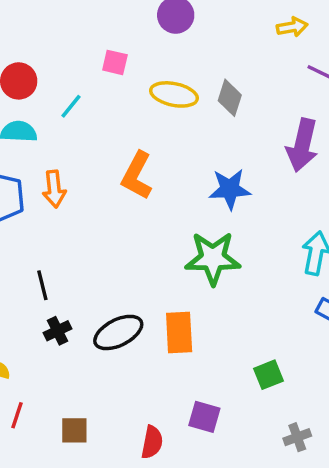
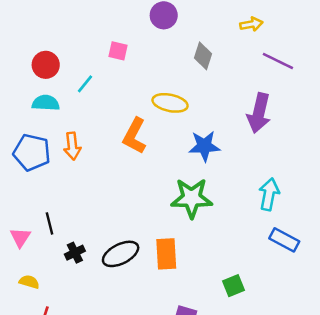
yellow ellipse: (174, 94) -> (170, 103), moved
gray diamond: (230, 98) -> (203, 56), moved
black line: (42, 285) -> (49, 223), moved

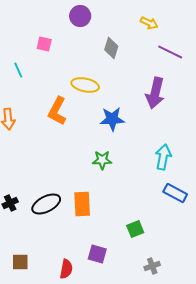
yellow arrow: (251, 24) -> (149, 23), turned 36
cyan line: (85, 84) -> (18, 70), turned -63
green star: (192, 198) -> (102, 160), size x0.6

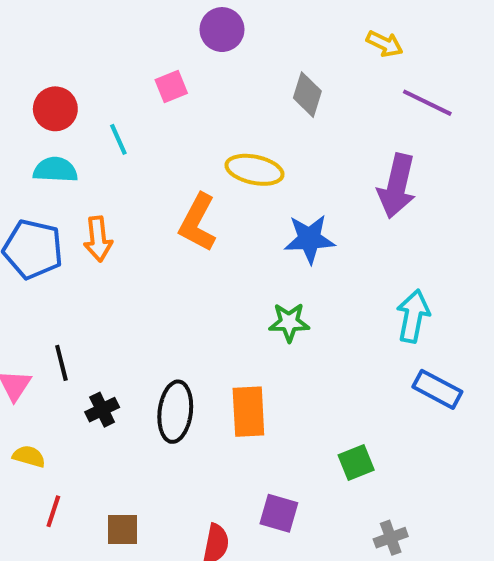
purple circle: (80, 16) -> (222, 30), moved
pink square: (44, 44) -> (171, 86), turned -35
black ellipse: (46, 204) -> (175, 412), turned -56

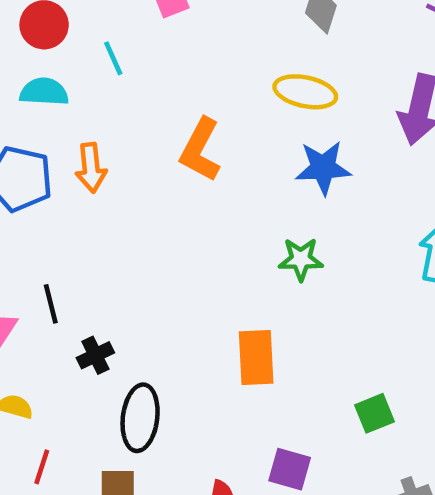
yellow ellipse: (255, 170) -> (305, 92), moved
black ellipse: (175, 412) -> (140, 418), moved

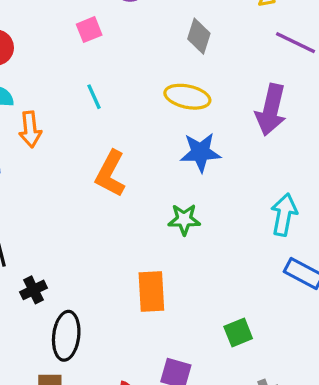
cyan line: (113, 58) -> (94, 97), moved
orange L-shape: (200, 150) -> (110, 174), moved
orange arrow: (91, 168) -> (30, 129), moved

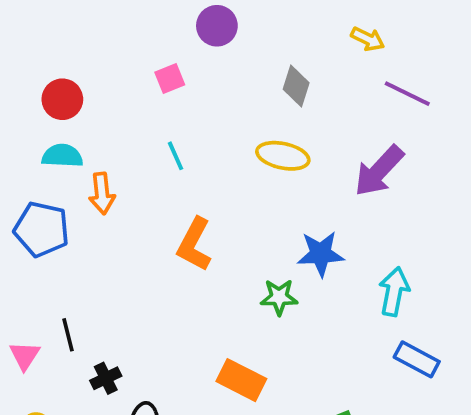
purple arrow: (271, 110) -> (379, 171), turned 30
blue star: (200, 152) -> (321, 254), moved
orange rectangle: (151, 292) -> (241, 380), turned -60

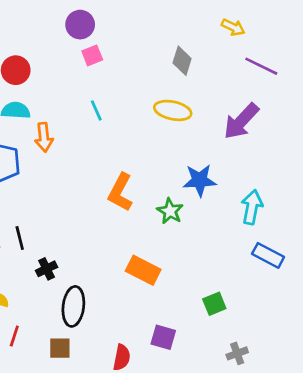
purple circle: (217, 26) -> (80, 25), moved
orange L-shape: (194, 244) -> (120, 192), moved
green star: (279, 297) -> (170, 211), turned 30

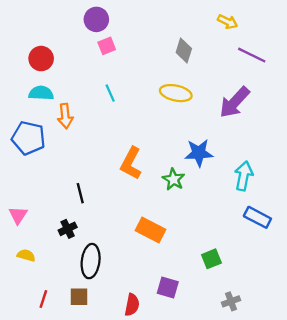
black line: (20, 238) -> (80, 193), moved
red line: (14, 336) -> (43, 299), moved

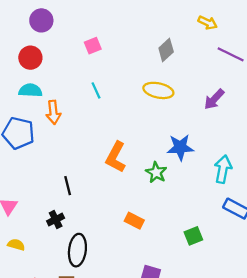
purple circle: (96, 19) -> (41, 20), moved
gray diamond: (184, 50) -> (166, 50), turned 30
purple arrow: (234, 102) -> (214, 99), size x0.7
orange rectangle: (150, 230) -> (134, 221), size x0.7
green square: (211, 259) -> (193, 236), moved

